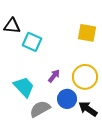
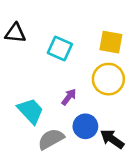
cyan square: (32, 42) -> (60, 48), moved
yellow circle: (85, 77) -> (108, 79), moved

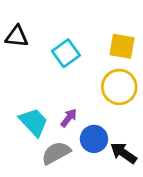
cyan square: (60, 48) -> (66, 53), turned 30
purple arrow: (69, 97) -> (69, 118), moved

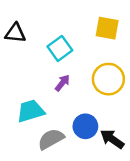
yellow square: (122, 46) -> (107, 28), moved
purple arrow: (69, 118) -> (62, 83), moved
cyan trapezoid: (34, 122) -> (31, 111), turned -64

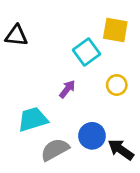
cyan square: (60, 48) -> (86, 52), moved
yellow circle: (108, 79) -> (117, 85), size x0.6

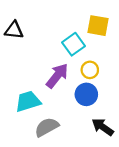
yellow circle: (117, 85) -> (90, 70), moved
purple arrow: (67, 89) -> (57, 76), size x1.6
blue circle: (92, 136) -> (86, 94), moved

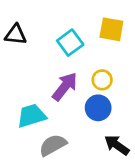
cyan square: (74, 44) -> (70, 43), moved

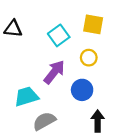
yellow circle: (102, 80) -> (89, 58), moved
black arrow: (117, 145) -> (98, 121), turned 55

